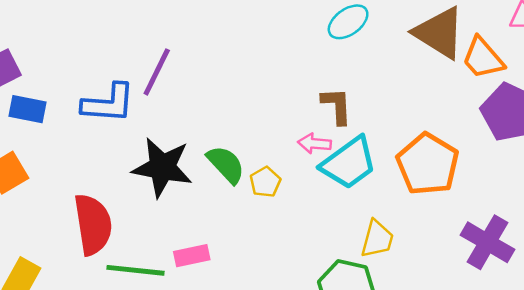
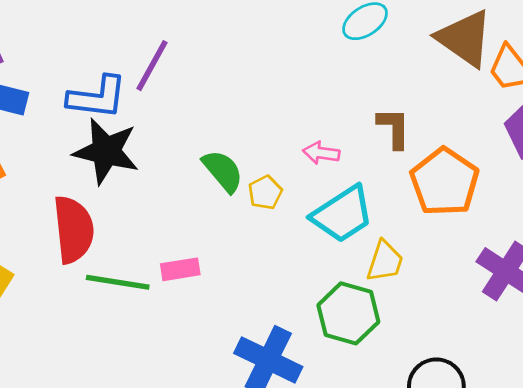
brown L-shape: (337, 106) -> (394, 128), moved
cyan trapezoid: (349, 163) -> (343, 214), moved
black star: (162, 167) -> (106, 151), moved

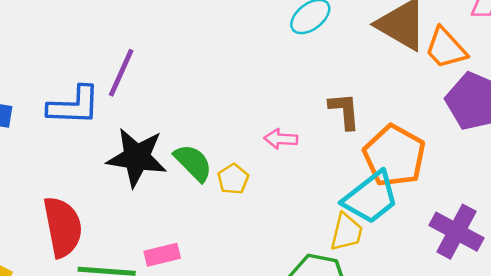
black star: (106, 151) -> (137, 157), moved
cyan trapezoid: (343, 214) -> (371, 198), moved

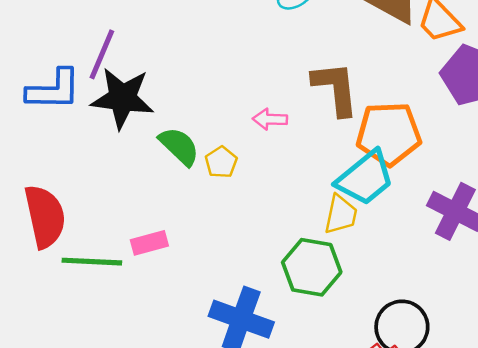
brown L-shape: (344, 111) -> (336, 88), size x1.4
orange pentagon: (394, 156) -> (389, 134), turned -30
black star: (137, 157) -> (122, 98), moved

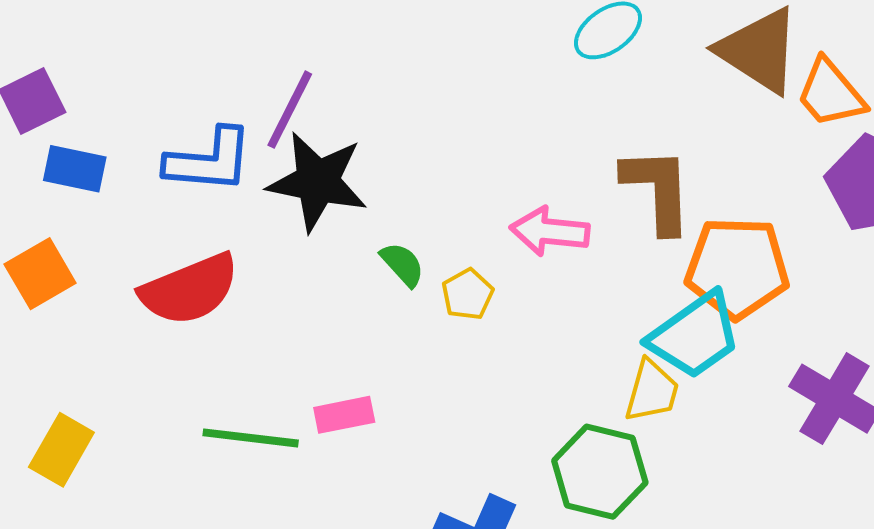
pink arrow: (270, 119) -> (550, 231), size x1.4
green semicircle: (179, 146) -> (402, 264), size x0.7
red semicircle: (45, 216) -> (190, 289), moved, turned 76

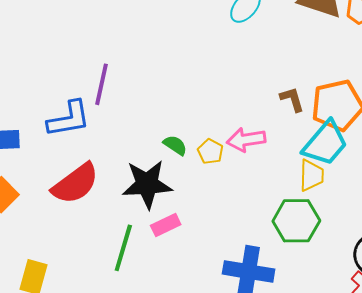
black star: (317, 182) -> (147, 184), moved
brown L-shape: (658, 190) -> (292, 99), moved, size x0.6
pink arrow: (550, 231) -> (246, 140), moved
green line: (251, 438) -> (123, 248), turned -66

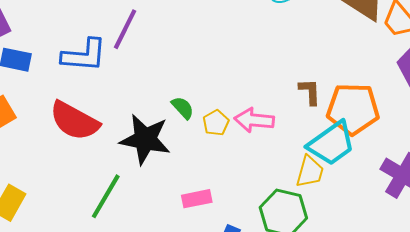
red semicircle: (75, 184) -> (74, 121), turned 51
pink rectangle: (166, 225) -> (197, 199), moved

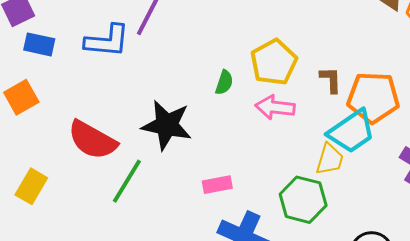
green semicircle: (183, 108) -> (224, 82), moved, turned 60
red semicircle: (74, 121) -> (92, 140), moved
yellow pentagon: (216, 123) -> (274, 62), moved, size x1.8

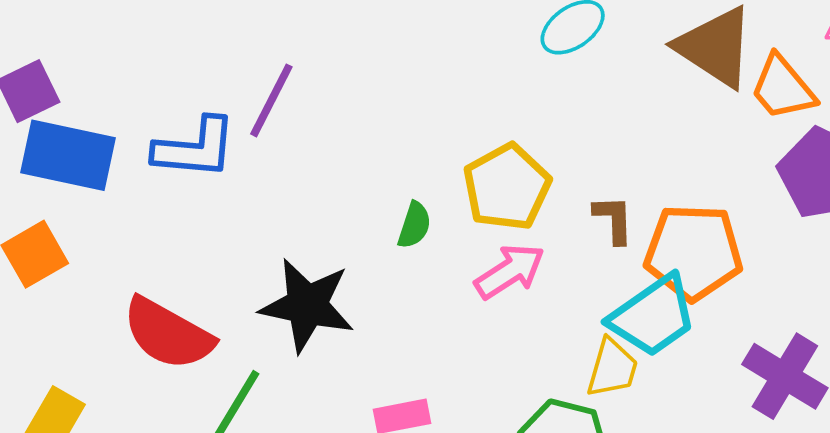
blue rectangle: (39, 44) -> (68, 155), size x1.6
pink arrow: (275, 107) -> (510, 271), turned 141

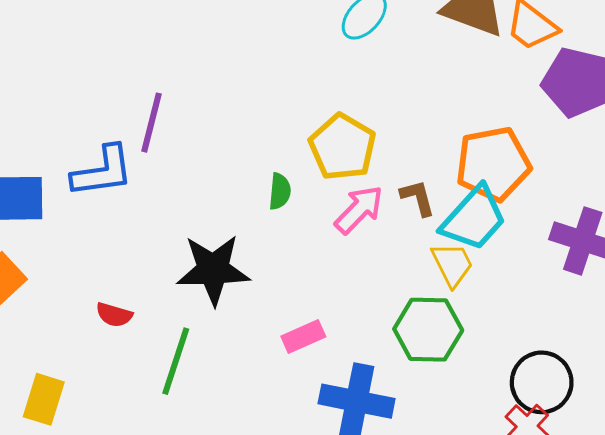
brown L-shape: (614, 219) -> (418, 198), moved
red semicircle: (168, 334) -> (114, 315), size x0.5
yellow trapezoid: (612, 368) -> (452, 264), turned -30

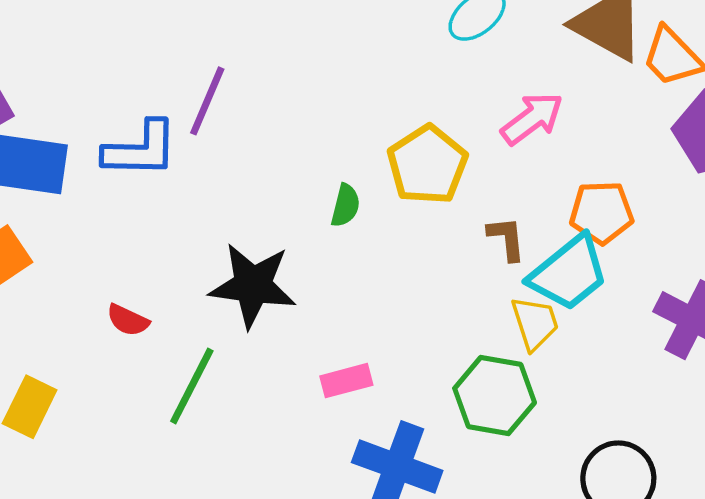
orange pentagon: (493, 164) -> (602, 212), size x0.7
pink arrow: (359, 210) -> (532, 119), moved

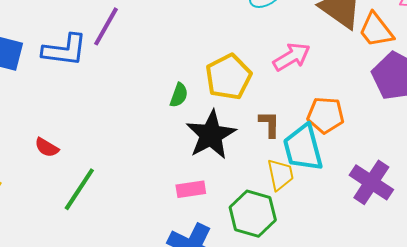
cyan trapezoid: (569, 273) -> (303, 148), turned 108
black star: (253, 285) -> (211, 135), moved, turned 30
pink rectangle: (346, 381) -> (191, 189), moved

